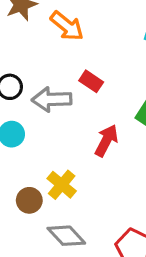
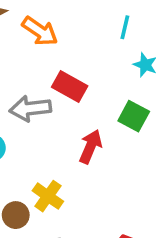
red rectangle: (91, 81) -> (70, 87), size x1.4

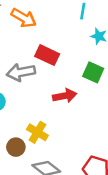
red arrow: (90, 147) -> (65, 96), turned 60

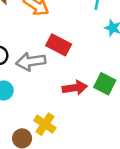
green square: (93, 72) -> (105, 84), moved

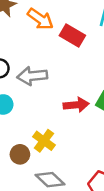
red rectangle: (59, 45) -> (72, 35), moved

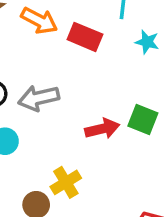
yellow cross: (44, 141) -> (66, 182), turned 30

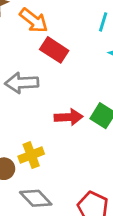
red rectangle: (85, 37) -> (54, 50), moved

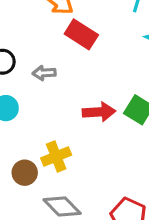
gray arrow: (22, 83) -> (44, 73), size x0.6

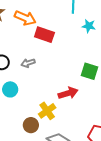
red arrow: (99, 112) -> (68, 93), moved

